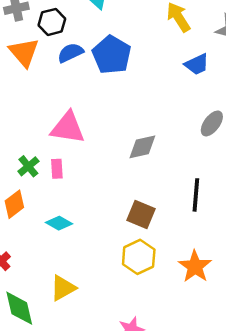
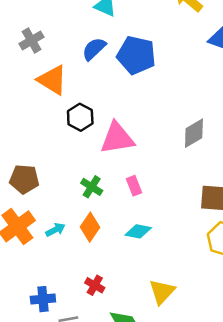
black hexagon: (52, 22) -> (80, 117), moved
blue semicircle: (70, 53) -> (94, 49), moved
pink rectangle: (57, 169) -> (134, 186), moved

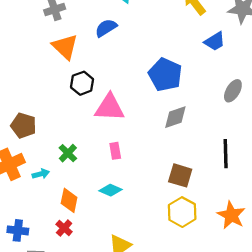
blue pentagon: (136, 55) -> (165, 75), moved
green cross: (92, 187) -> (68, 153), moved
orange diamond: (90, 227) -> (69, 200), moved, turned -35

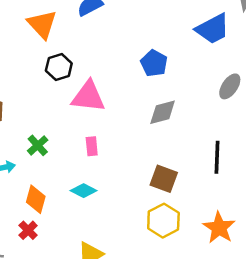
blue trapezoid: (215, 41) -> (213, 29), size x1.4
blue pentagon: (165, 75) -> (154, 63), size x0.7

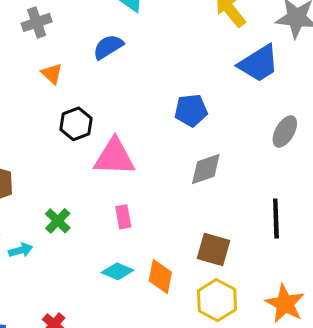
orange triangle: (42, 24) -> (52, 74), size x0.6
blue pentagon: (154, 63) -> (191, 110), turned -30
orange diamond: (36, 199) -> (160, 277), moved

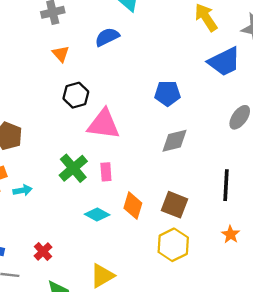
green cross: (58, 221) -> (73, 168), moved, size x1.4
orange diamond: (160, 277) -> (133, 206), moved
orange star: (285, 304) -> (230, 234), moved, size x0.6

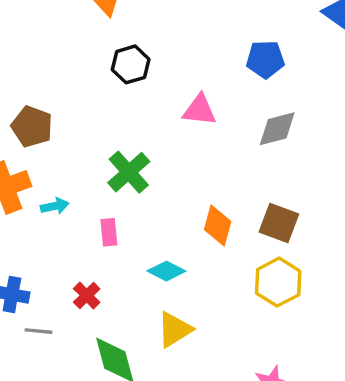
pink triangle: (104, 124) -> (200, 110), moved, size x0.7
pink rectangle: (106, 172) -> (109, 232), moved
cyan diamond: (97, 214) -> (166, 271), moved

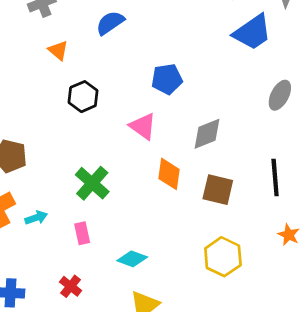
blue pentagon: (265, 59) -> (167, 79), moved
pink triangle: (200, 110) -> (143, 126), turned 36
brown square: (279, 223) -> (218, 190), moved
orange diamond: (218, 225) -> (169, 174), moved

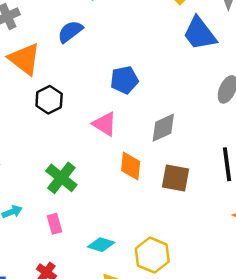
blue trapezoid: (252, 32) -> (200, 34), turned 90
orange triangle: (58, 50) -> (24, 59), size x1.8
yellow hexagon: (223, 257) -> (152, 255), moved

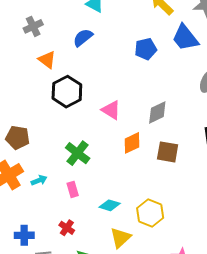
orange triangle: (24, 59) -> (47, 60), size x0.7
blue pentagon: (124, 80) -> (146, 49), moved
black hexagon: (49, 100) -> (67, 92), size x1.4
orange diamond: (131, 166) -> (132, 143), turned 60

